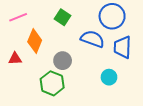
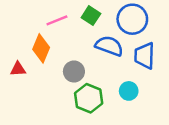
pink line: (18, 17) -> (57, 20), moved
green square: (63, 17) -> (91, 16), moved
green hexagon: (52, 83) -> (89, 98), moved

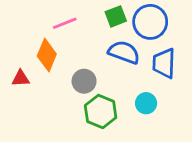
green square: (91, 16) -> (116, 16), moved, turned 36

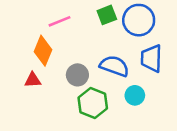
blue semicircle: (124, 52) -> (114, 66), moved
red triangle: (21, 78) -> (33, 80), moved

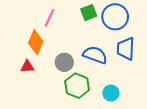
pink line: (60, 21) -> (49, 18), turned -42
cyan circle: (135, 95) -> (111, 93), moved

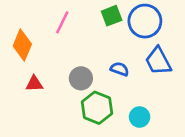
orange diamond: (36, 42) -> (22, 45), moved
blue trapezoid: (126, 49) -> (158, 61), turned -30
blue semicircle: (95, 55) -> (120, 69), size x0.6

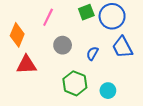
blue semicircle: (120, 69) -> (92, 53), turned -80
gray circle: (81, 78) -> (63, 45), moved
red triangle: (34, 84) -> (26, 65), size x1.5

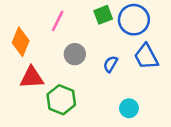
green hexagon: (75, 83) -> (61, 100), moved

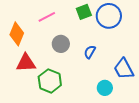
pink line: (58, 21) -> (47, 17), turned 36
blue trapezoid: (146, 57) -> (124, 69), moved

